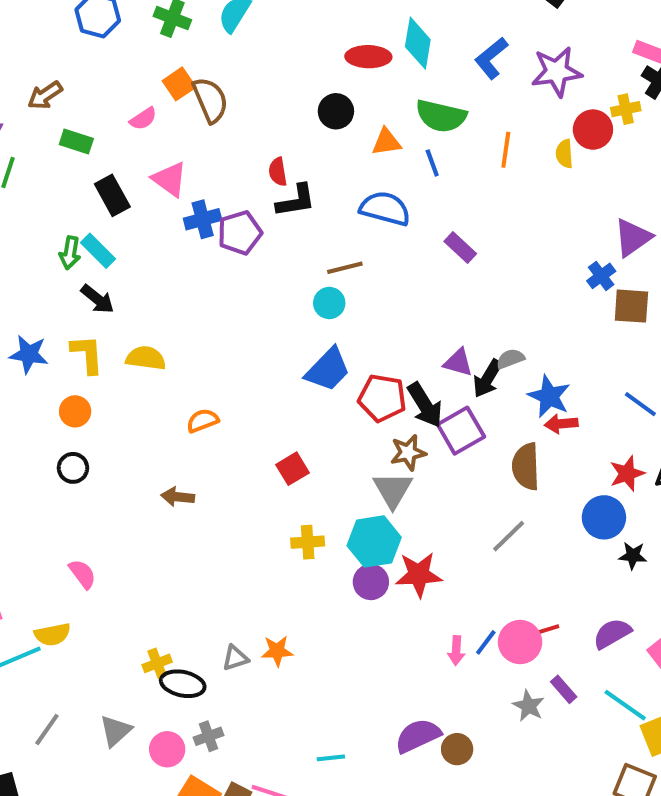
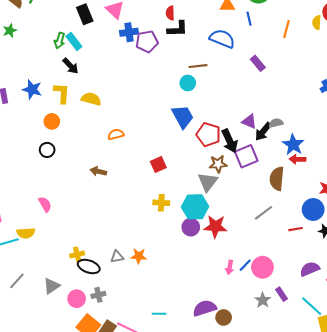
orange line: (506, 150) -> (287, 29), moved
blue trapezoid: (328, 370) -> (183, 117), turned -80
red line: (545, 630) -> (296, 229), moved

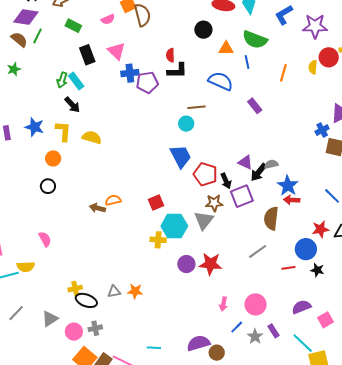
orange semicircle: (116, 134) -> (113, 200), moved
black arrow: (230, 141) -> (226, 181), size x0.7
cyan hexagon: (195, 207) -> (174, 226), moved
blue line: (245, 265) -> (237, 327), moved

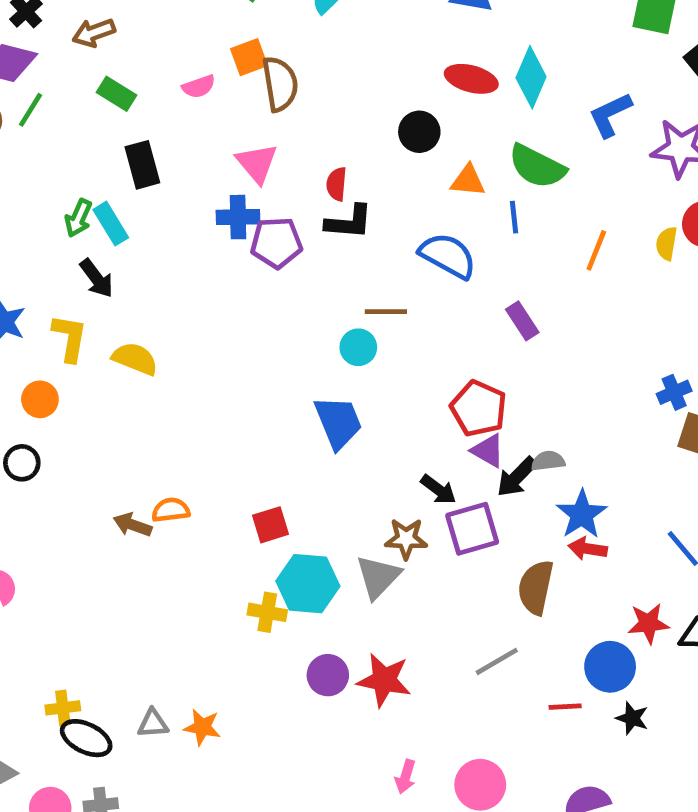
pink triangle: (117, 51) -> (257, 163), moved
red pentagon: (205, 174) -> (479, 408), moved
black arrow: (226, 181) -> (438, 490), turned -35

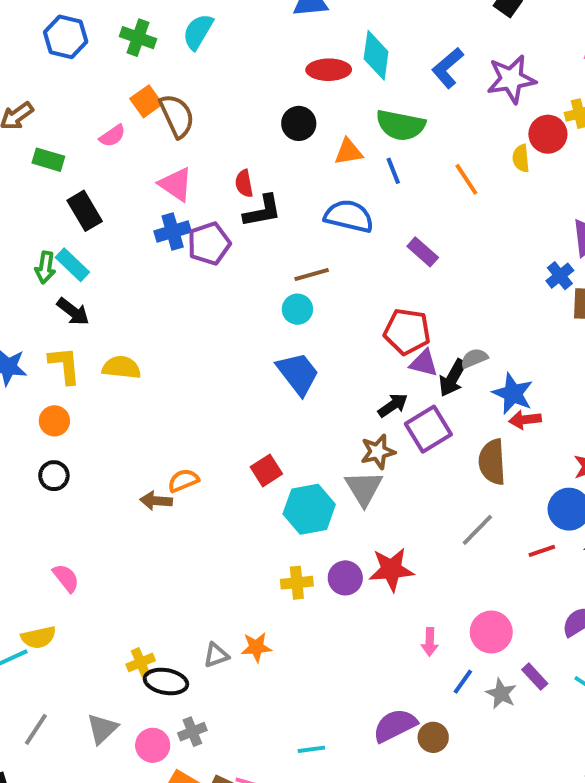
orange line: (596, 250) -> (466, 179), turned -40
black arrow: (438, 490) -> (393, 405), turned -56
yellow cross: (267, 612) -> (297, 583), moved

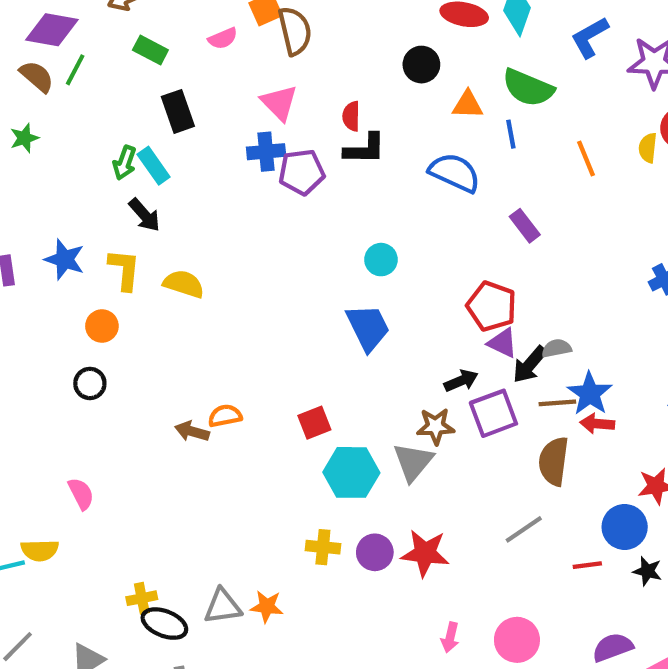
brown line: (312, 275) -> (557, 403), moved
gray triangle: (216, 655) -> (223, 606), size x1.4

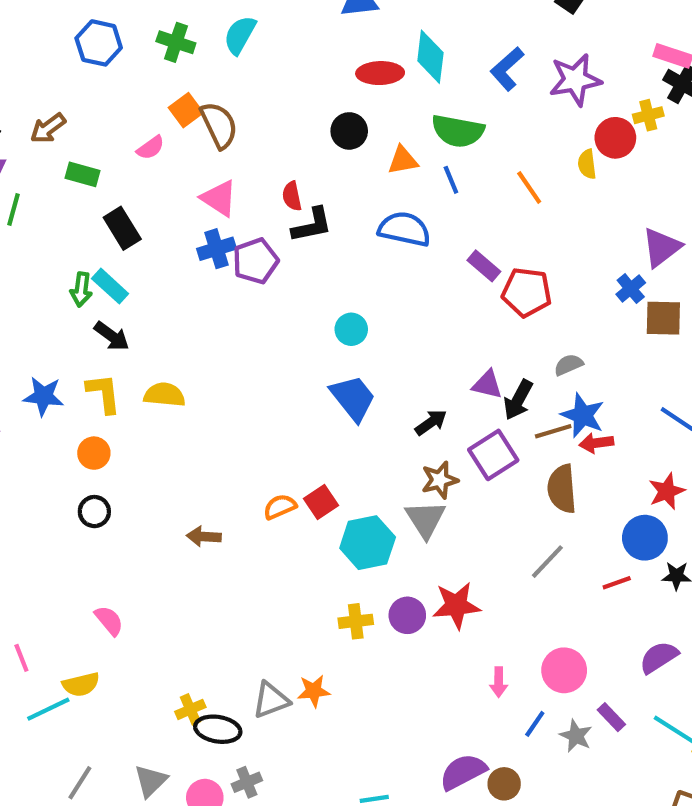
red pentagon: (492, 306) -> (527, 292), moved
gray semicircle: (557, 348) -> (568, 365), moved
black arrow: (461, 381) -> (431, 422), moved
orange semicircle: (225, 416) -> (280, 507), moved

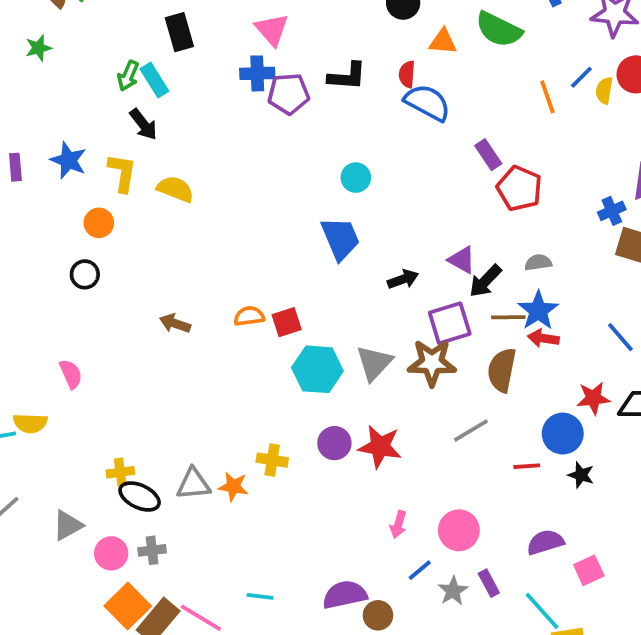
blue line: (451, 180) -> (581, 77), moved, turned 52
red semicircle: (292, 196) -> (407, 74), moved
brown star: (440, 480) -> (432, 363), moved, size x1.4
yellow cross: (356, 621) -> (272, 460), moved

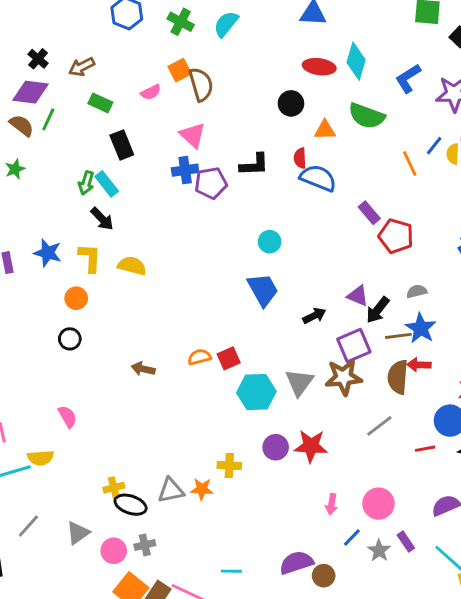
red arrow: (543, 338) -> (419, 365), moved

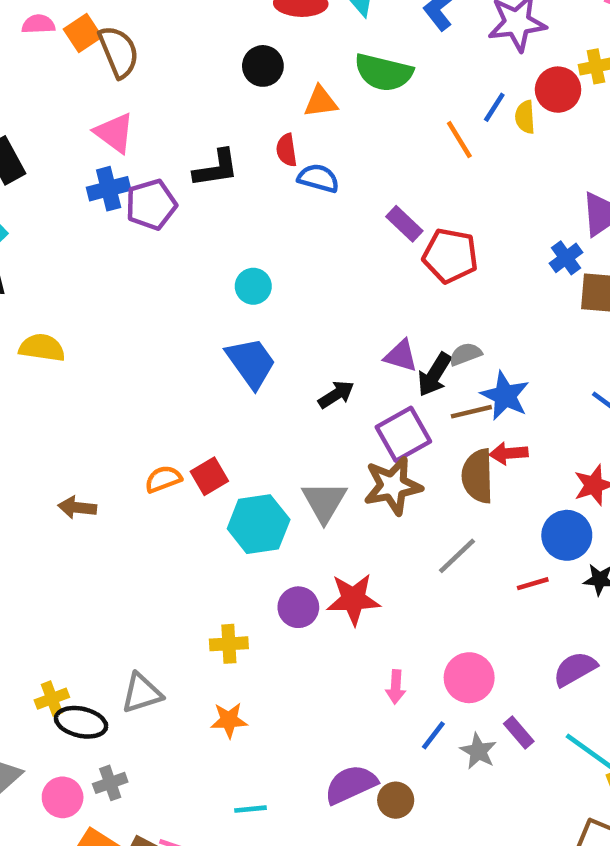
pink semicircle: (151, 92) -> (38, 24), moved, turned -150
blue semicircle: (318, 178) -> (318, 178), size x0.7
gray semicircle: (417, 291) -> (466, 354), moved
orange star: (202, 489) -> (229, 720), moved

